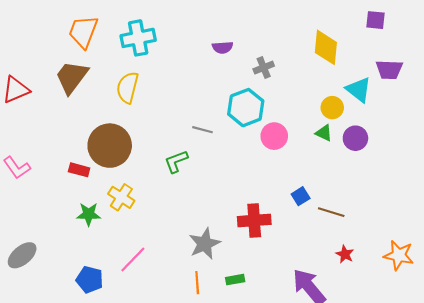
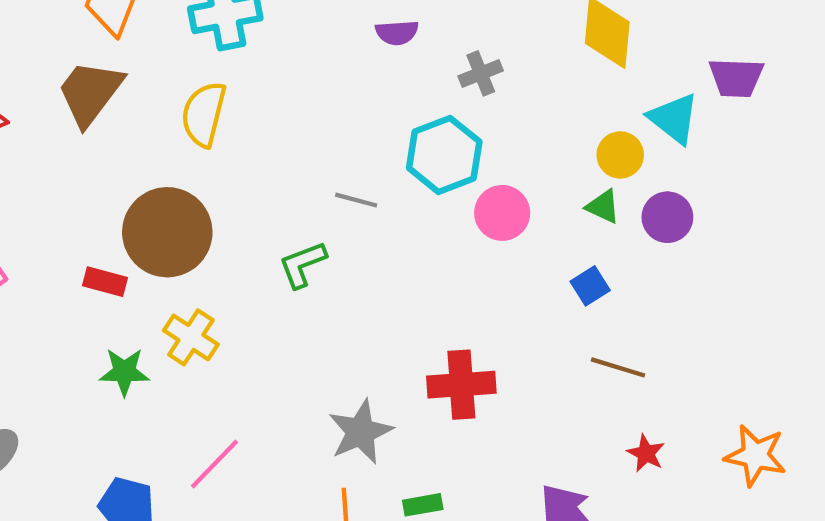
blue square: (301, 196) -> (590, 286), moved

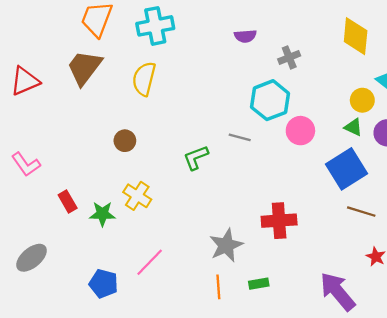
gray line: (356, 200) -> (240, 137), moved
brown circle: (167, 232) -> (125, 141), size x0.5
red rectangle: (105, 282) -> (68, 201), moved, turned 45
blue square: (590, 286) -> (347, 169), size x2.0

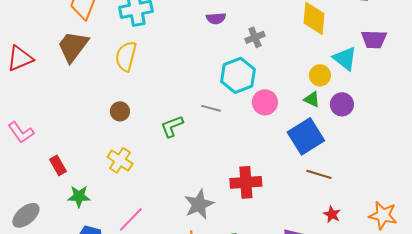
brown circle: (125, 141) -> (120, 111), moved
green star: (102, 214) -> (79, 196), moved

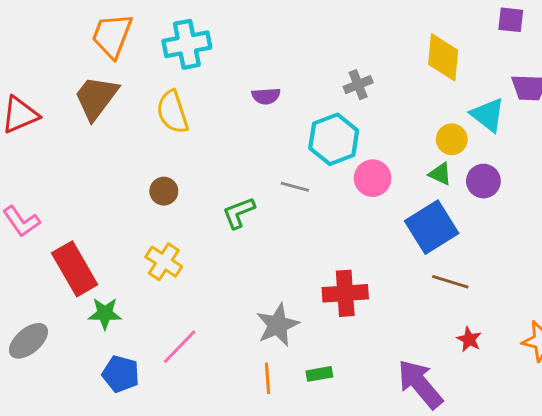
purple semicircle: (216, 18) -> (266, 96), moved
yellow semicircle: (126, 56) -> (172, 112), turned -32
red rectangle: (58, 165) -> (75, 269), size x1.8

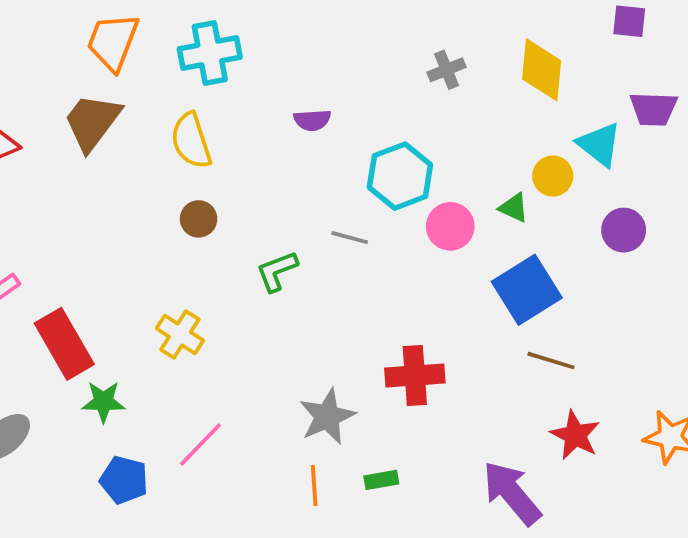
gray cross: (358, 85) -> (447, 70), moved
green triangle: (440, 174) -> (514, 208), moved
purple circle: (483, 181) -> (624, 230), moved
brown circle: (164, 191) -> (199, 219), moved
red star: (469, 339) -> (575, 435), size x1.5

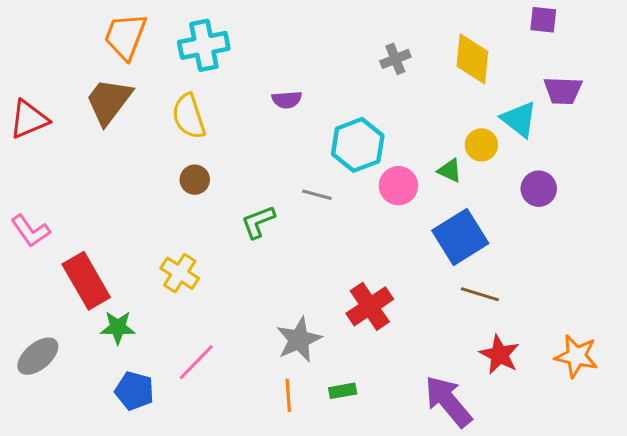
red cross: (415, 376) -> (370, 306), turned -30

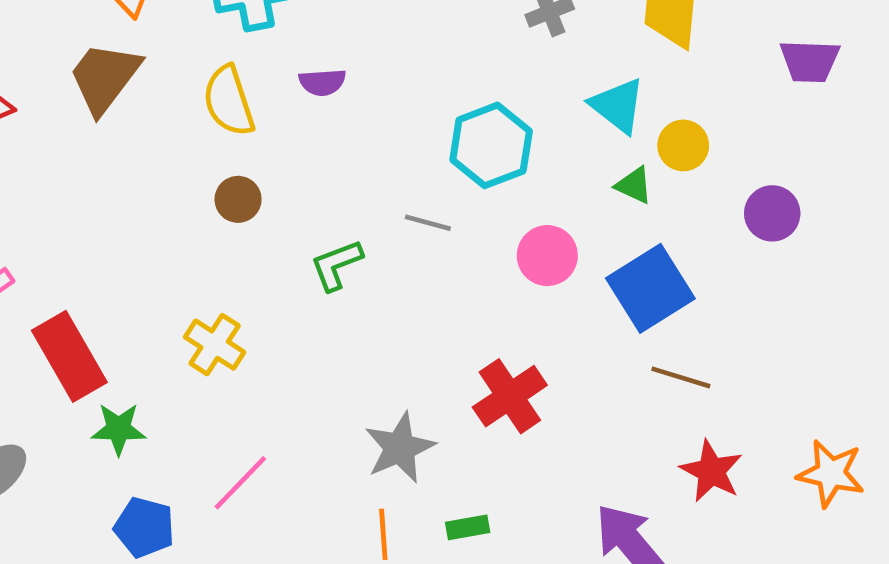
purple semicircle: (287, 100) -> (322, 82), moved
cyan triangle: (519, 119) -> (618, 106), moved
pink circle: (398, 186) -> (547, 256), moved

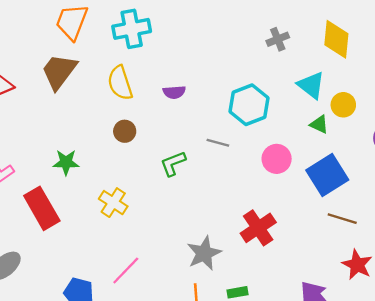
purple semicircle: (322, 82) -> (174, 92), moved
green star: (119, 429) -> (66, 162), moved

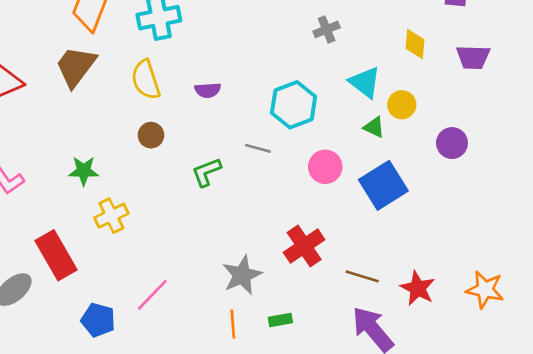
yellow diamond: (336, 39) -> (415, 44), moved, size x0.7
yellow cross: (113, 203) -> (111, 216), moved, turned 32
red rectangle: (42, 208) -> (56, 255), moved
brown line: (342, 219) -> (362, 276), moved

